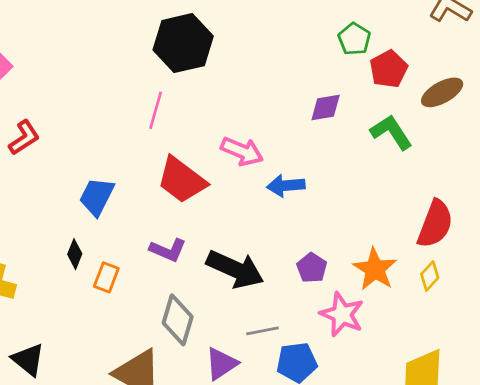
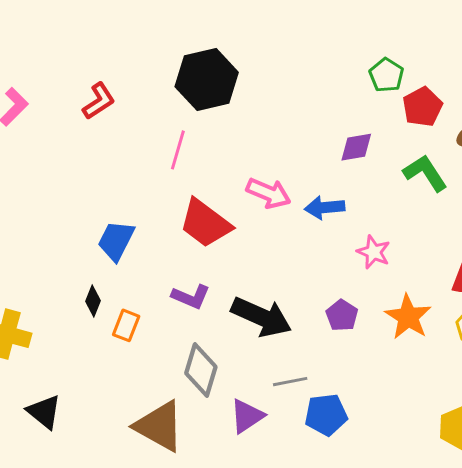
red L-shape: (24, 138) -> (99, 101), moved
blue arrow: (286, 186) -> (325, 208), moved
pink star: (342, 314) -> (374, 252), moved, size x0.7

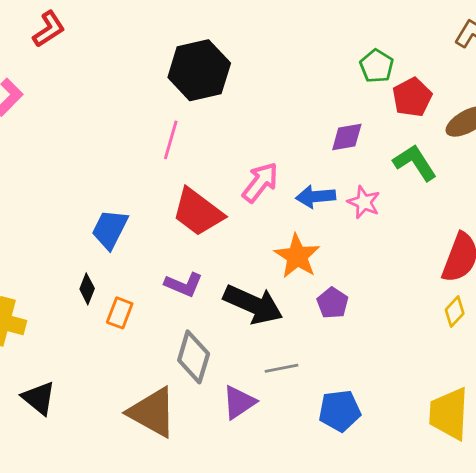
red L-shape: (99, 101) -> (49, 29), moved
pink arrow: (269, 193) -> (260, 182), turned -75
pink star: (374, 252) -> (364, 202), moved
orange star: (408, 317) -> (297, 256), moved
blue pentagon: (326, 415) -> (340, 411), moved

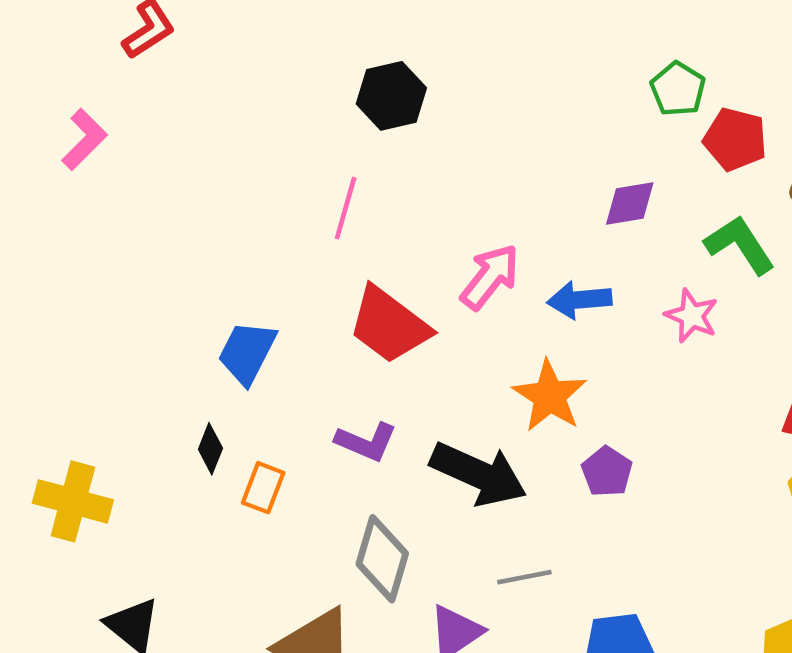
black hexagon: (199, 70) -> (391, 96), size x0.7
red pentagon: (412, 97) -> (735, 139), turned -30
pink star: (364, 202) -> (692, 316), moved

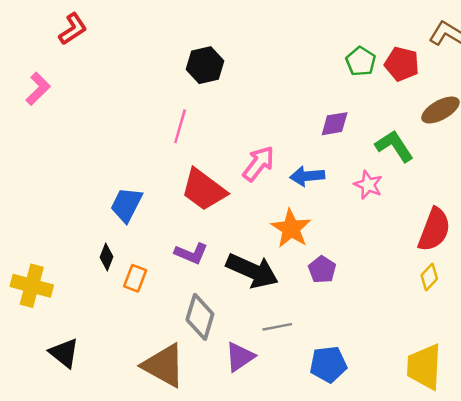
red pentagon: (735, 139) -> (402, 64), moved

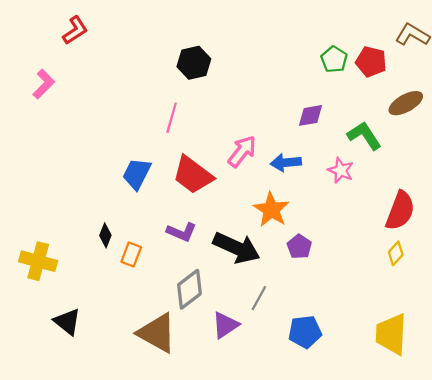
blue trapezoid: (126, 205) -> (137, 174), moved
gray diamond: (200, 317) -> (189, 289), turned 36
gray line: (277, 327) -> (259, 298), turned -50

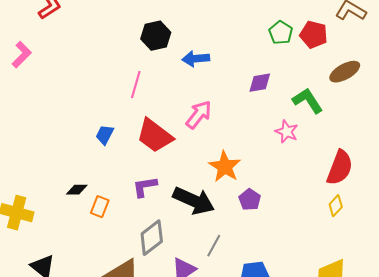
blue arrow: (286, 163) -> (196, 59), moved
blue trapezoid: (137, 174) -> (105, 135), size x0.7
purple L-shape: (182, 232) -> (145, 187), turned 148
black diamond: (105, 235) -> (77, 190), turned 70

